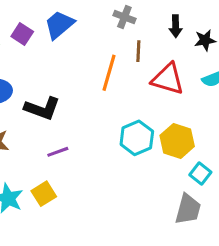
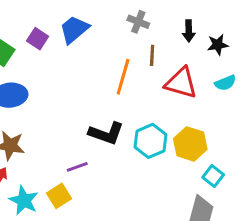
black L-shape: (42, 108) -> (106, 133), moved
purple line: (58, 152) -> (77, 167), moved

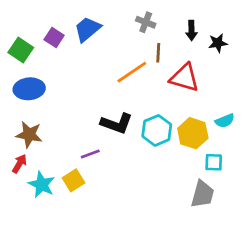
orange line: (123, 77) -> (132, 72), turned 40
cyan semicircle: (225, 83) -> (225, 121), moved
cyan square: (213, 176) -> (214, 162), turned -36

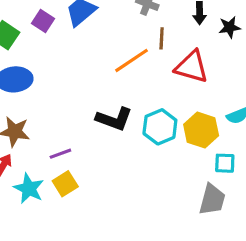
purple line: (90, 154) -> (60, 154), moved

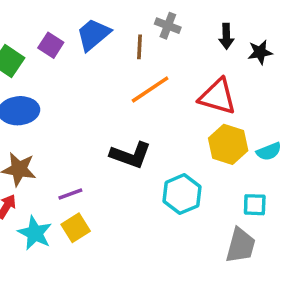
brown line: (162, 38) -> (139, 47), moved
cyan hexagon: (160, 127) -> (182, 194), moved
yellow hexagon: (201, 130) -> (228, 144), moved

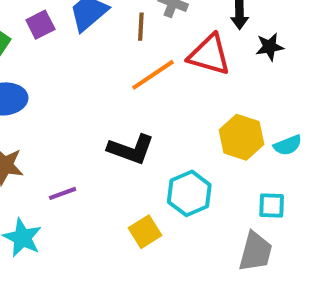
purple square: (51, 45) -> (40, 25), turned 30
black star: (260, 52) -> (270, 47), moved
red triangle: (217, 97) -> (209, 55), moved
yellow square: (76, 228) -> (145, 232), moved

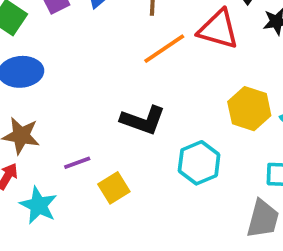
yellow square: (145, 232) -> (114, 188), moved

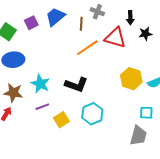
cyan hexagon: (199, 163) -> (92, 114), moved
cyan star: (38, 205) -> (40, 84), moved

